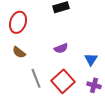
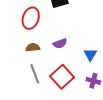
red ellipse: (18, 22) -> (31, 18), moved
brown semicircle: (19, 52) -> (33, 47), moved, turned 136

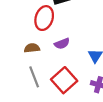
red ellipse: (31, 18) -> (44, 18), moved

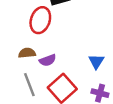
purple semicircle: (62, 44) -> (48, 60), moved

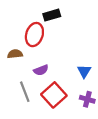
brown semicircle: (27, 53) -> (15, 54), moved

